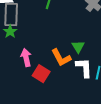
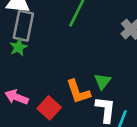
pink arrow: (26, 58) -> (17, 97), moved, turned -66

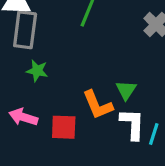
green star: (18, 47) -> (37, 71), moved, turned -30
red square: (49, 108) -> (64, 127), turned -35

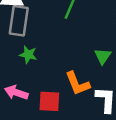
green triangle: (126, 90) -> (103, 56), moved

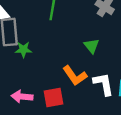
green star: (28, 55) -> (23, 50), moved

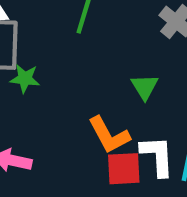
red square: (53, 98) -> (124, 169), moved

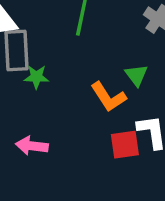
orange L-shape: (109, 135) -> (108, 97), moved

